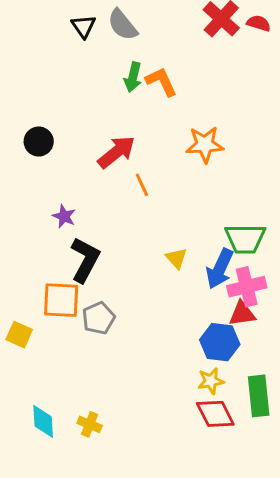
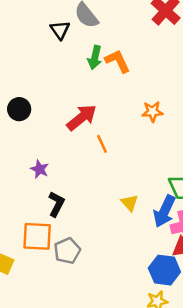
black triangle: (84, 26) -> (60, 30), moved
orange star: (205, 145) -> (152, 112), size x0.7
black L-shape: (85, 260) -> (56, 204), size x0.7

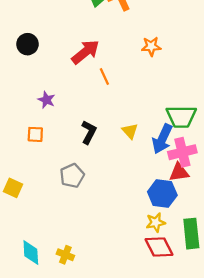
black L-shape: (56, 204) -> (89, 132), moved
orange square: (37, 236) -> (35, 134), moved, size x0.6

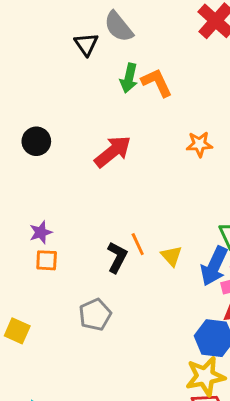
orange line: (104, 76) -> (138, 244), moved
purple star: (46, 100) -> (41, 232), moved, turned 30
yellow star: (156, 222) -> (205, 376), size x1.5

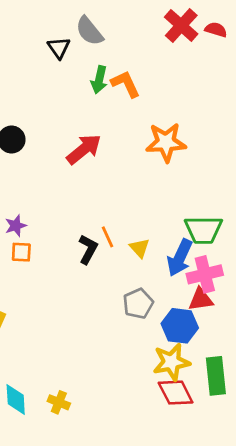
orange star: (199, 144) -> (166, 142), size x1.6
gray pentagon: (95, 315) -> (138, 304), moved

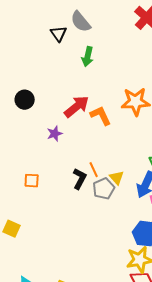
orange L-shape: (126, 84) -> (101, 116), moved
purple star: (16, 226) -> (55, 134), moved
gray pentagon: (138, 304) -> (104, 189), moved

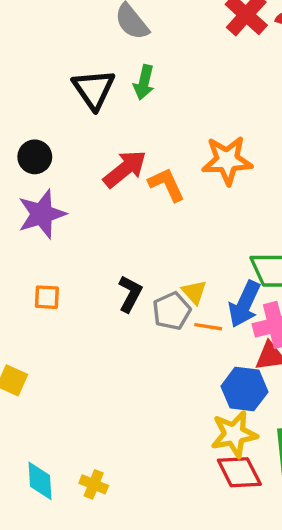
black triangle: (59, 34) -> (94, 89), moved, size x1.5
purple star: (55, 134) -> (42, 214), moved, size x1.8
orange line: (94, 170) -> (208, 327), moved, turned -56

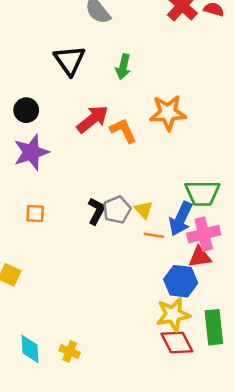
green arrow: (144, 82) -> (123, 67), moved
gray pentagon: (172, 311) -> (117, 210), moved

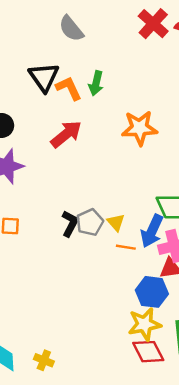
orange L-shape: (123, 131) -> (69, 88), moved

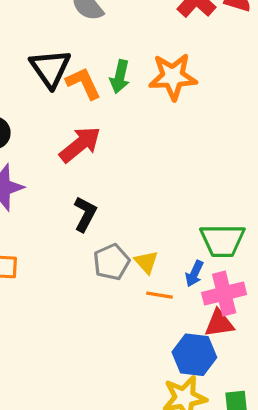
orange star: (140, 128) -> (173, 77), moved
black L-shape: (70, 224) -> (85, 214), moved
blue arrow: (152, 231) -> (194, 274), size x0.6

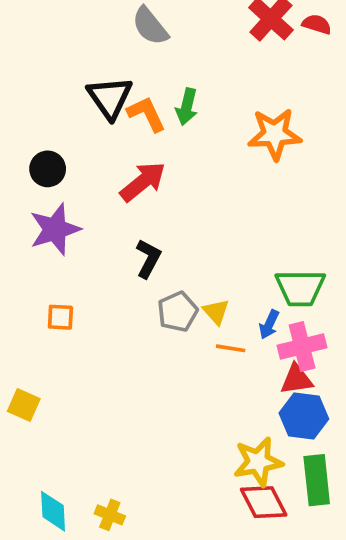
orange star: (173, 77) -> (275, 134), moved
blue hexagon: (194, 355) -> (304, 416), moved

